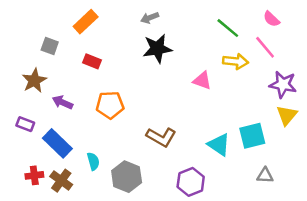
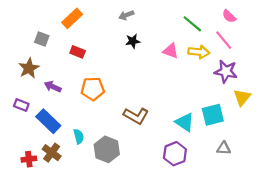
black star: (157, 49) -> (133, 41), size x0.6
pink triangle: (202, 81) -> (171, 51), moved
purple star: (283, 84) -> (226, 71), moved
red cross: (34, 175) -> (29, 159), moved
purple hexagon: (191, 182) -> (175, 154), moved

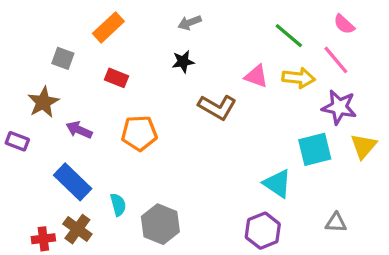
black star: (133, 41) -> (183, 62), moved
purple rectangle: (21, 105) -> (17, 141), moved
cyan square: (213, 115) -> (315, 149), moved
brown L-shape: (136, 116) -> (217, 107), moved

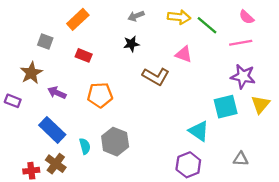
pink line: (336, 60) -> (241, 43), turned -60
yellow arrow: (299, 78) -> (179, 17), moved
gray hexagon: (160, 224) -> (115, 142), moved

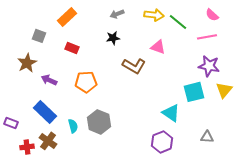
purple rectangle: (13, 101) -> (11, 123), moved

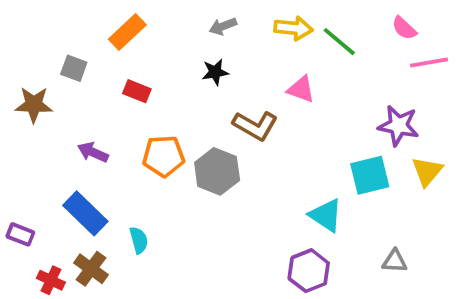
pink line: (207, 37) -> (429, 63), moved
brown star: (27, 63) -> (34, 105), moved, turned 30
gray hexagon: (99, 122) -> (217, 171), moved
red cross: (27, 147) -> (51, 280), turned 32

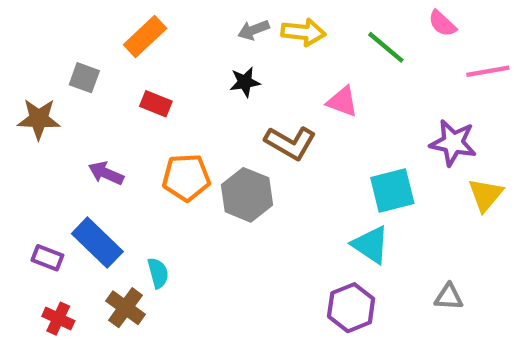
yellow arrow: (293, 28) -> (303, 32), moved
pink semicircle: (404, 28) -> (442, 23), moved
cyan square: (370, 175) -> (392, 191), moved
purple rectangle: (20, 234) -> (47, 258), moved
brown cross: (91, 269) -> (126, 308), moved

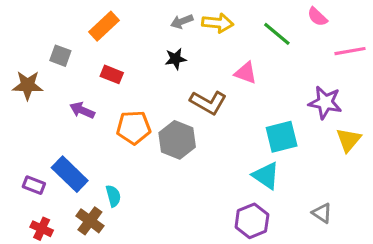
purple arrow: (106, 173) -> (82, 110), moved
gray triangle: (449, 297) -> (322, 213), turned 30

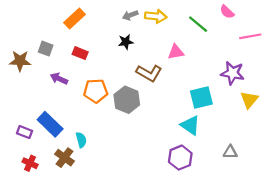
gray square: (60, 56) -> (46, 49), moved
pink triangle: (246, 73) -> (176, 52), turned -30
gray triangle: (322, 213) -> (230, 152), turned -32

